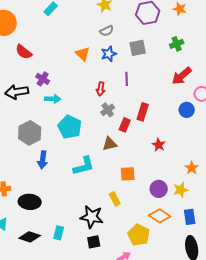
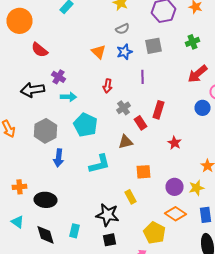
red arrow: (101, 89) -> (108, 86), moved
red rectangle: (125, 125) -> (140, 123), turned -56
black diamond: (30, 237) -> (46, 235), turned 55

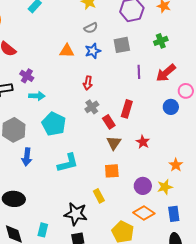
orange triangle: (98, 52) -> (67, 51), turned -42
purple line: (142, 77) -> (139, 72), moved
red arrow: (108, 86) -> (88, 83), moved
brown triangle: (126, 142) -> (114, 143), moved, turned -42

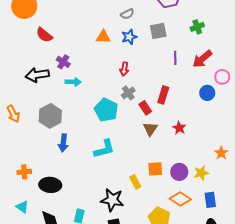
cyan pentagon: (54, 124) -> (106, 110), moved
orange star: (176, 165) -> (221, 153), moved
orange square: (112, 171) -> (155, 169), moved

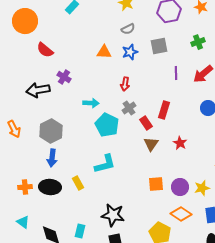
cyan arrow: (73, 82) -> (91, 103), moved
blue arrow: (63, 143) -> (52, 158), moved
yellow rectangle: (135, 182) -> (78, 183), moved
black ellipse: (50, 185) -> (50, 187), moved

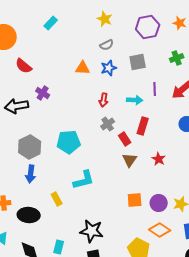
cyan arrow: (91, 103) -> (135, 100), moved
cyan pentagon: (107, 125) -> (69, 142), moved, turned -30
black ellipse: (50, 187) -> (29, 215), moved

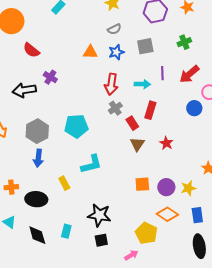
red arrow: (104, 100) -> (111, 84), size x1.5

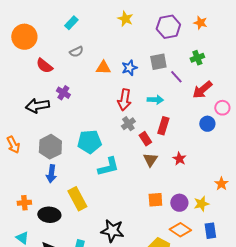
gray semicircle: (114, 29) -> (76, 52), moved
purple line: (162, 73) -> (176, 77), moved, turned -40
cyan L-shape: (91, 164) -> (108, 167), moved
yellow rectangle: (64, 183) -> (77, 199), size x1.6

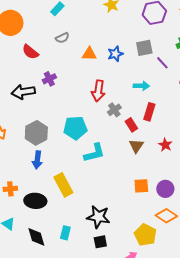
purple cross: (63, 93) -> (49, 79), turned 32
red arrow: (124, 100) -> (98, 91), moved

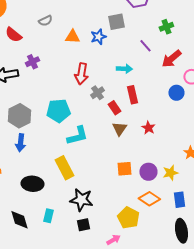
gray square: (144, 48) -> (116, 22), moved
red rectangle: (149, 112) -> (132, 95), turned -30
yellow rectangle: (63, 185) -> (64, 168), moved
black ellipse: (35, 201) -> (32, 184), moved

